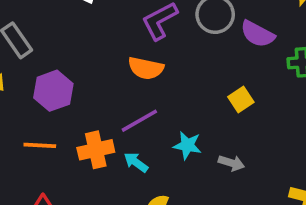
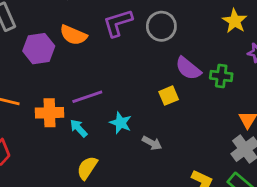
purple semicircle: (257, 34) -> (188, 68), moved
orange semicircle: (146, 68) -> (73, 35), moved
purple hexagon: (53, 91) -> (39, 49), moved

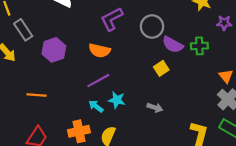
gray circle: (161, 26) -> (152, 26), moved
orange semicircle: (73, 35) -> (99, 51), moved
orange cross: (50, 113) -> (79, 131), moved
cyan star: (121, 123) -> (117, 100), moved

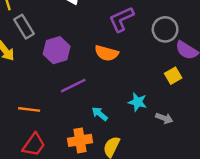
purple line: (98, 81) -> (73, 86), moved
orange line: (37, 95) -> (29, 109), moved
cyan star: (117, 100) -> (138, 102), moved

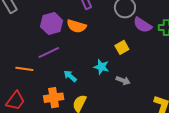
purple hexagon: (57, 50) -> (52, 24), moved
yellow square: (173, 76) -> (122, 47), moved
orange line: (29, 109) -> (24, 69), moved

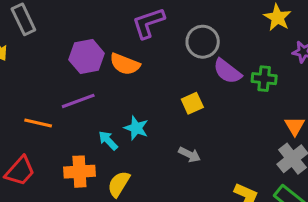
cyan star: (101, 67) -> (136, 128), moved

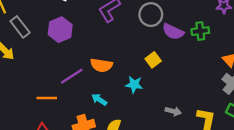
purple hexagon: (87, 57) -> (60, 30), moved
orange semicircle: (125, 64) -> (101, 65), moved
cyan star: (136, 128) -> (134, 85), moved
gray arrow: (190, 155) -> (173, 111), moved

